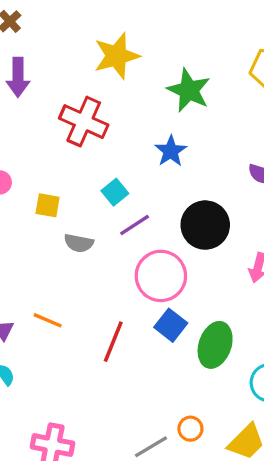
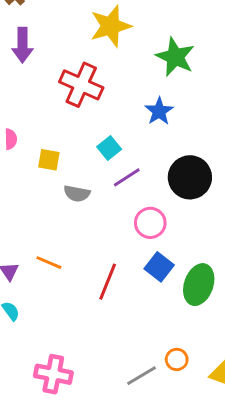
pink circle: (161, 276) -> (150, 223), size x0.7

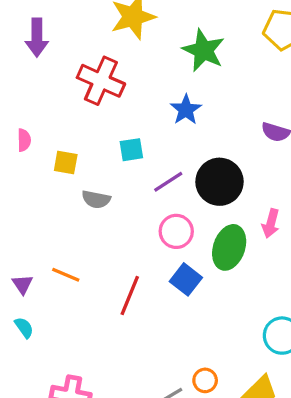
cyan square: (109, 148) -> (131, 150), turned 30
purple line: (127, 177) -> (168, 182), moved
green ellipse: (199, 285) -> (229, 247), moved

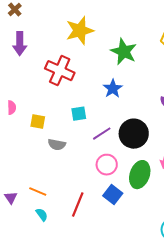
cyan semicircle: (24, 328) -> (42, 215), moved

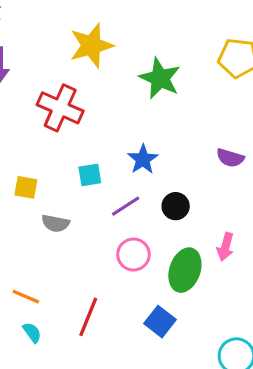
blue star: (113, 89) -> (143, 159), moved
black circle: (134, 134) -> (176, 206), size x0.6
blue square: (113, 195) -> (160, 322), moved

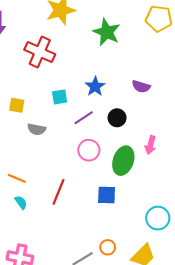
purple semicircle: (230, 158) -> (141, 86), moved
blue square: (160, 322) -> (107, 195), turned -36

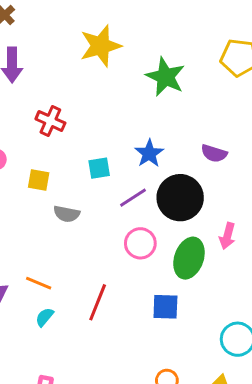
red cross: (40, 52) -> (50, 121), moved, size x0.7
black circle: (117, 118) -> (180, 198), size x1.8
cyan semicircle: (21, 202) -> (45, 317), turned -104

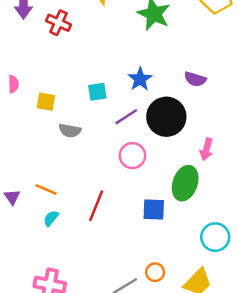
red cross: (50, 121) -> (59, 23), moved
green ellipse: (189, 258) -> (185, 183), moved

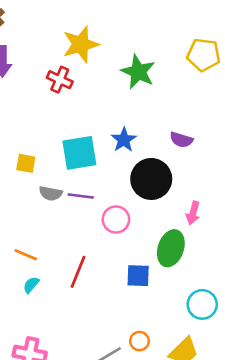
red cross: (59, 23) -> (60, 80), moved
cyan square: (97, 92) -> (79, 153), size x1.8
purple line: (126, 117) -> (81, 196), moved, turned 40

